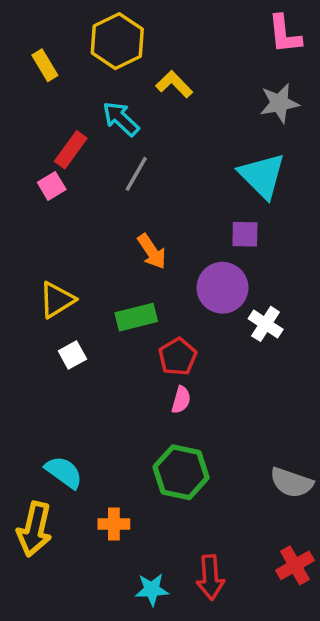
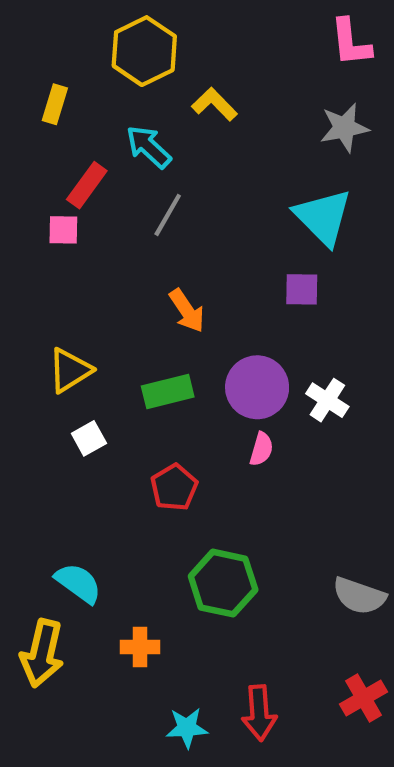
yellow rectangle: (45, 65) -> (55, 104), moved, turned 48
pink square: (52, 186) -> (63, 230), turned 32
purple circle: (222, 288) -> (257, 387), moved
red pentagon: (178, 357) -> (174, 487), moved
pink semicircle: (181, 400) -> (261, 449), moved

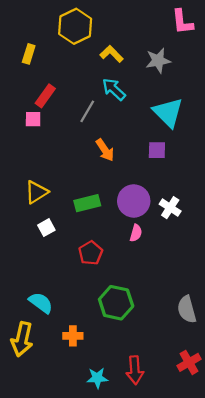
gray star: (344, 128) -> (158, 61), moved
cyan arrow: (149, 147) -> (114, 89), moved
orange arrow: (187, 311) -> (105, 150), moved
gray semicircle: (359, 596) -> (187, 309), turned 56

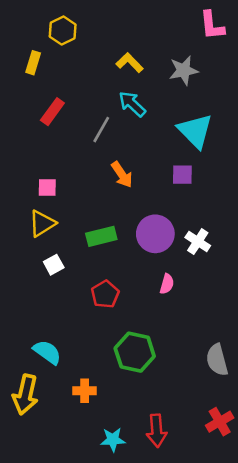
yellow hexagon: (75, 26) -> (63, 31), moved, size x0.7
pink square: (33, 119) -> (47, 187), moved
pink semicircle: (136, 233) -> (167, 284), moved

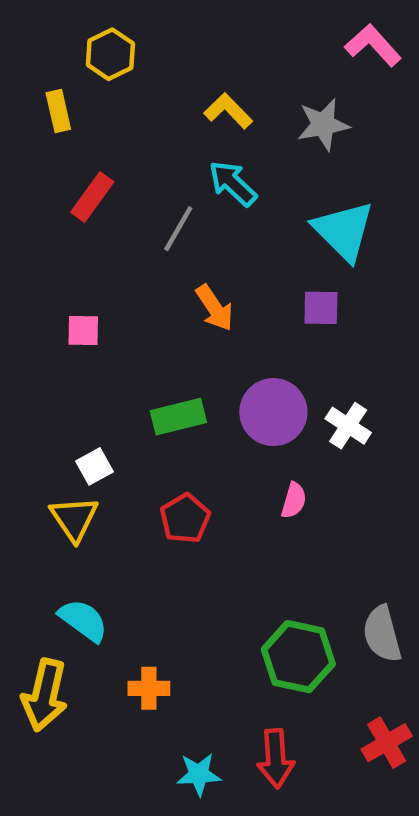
pink L-shape: (212, 25) -> (373, 45), turned 144
yellow rectangle: (33, 63) -> (58, 111), turned -30
yellow triangle: (42, 224) -> (74, 518), moved, turned -32
green hexagon: (135, 352) -> (298, 657), moved

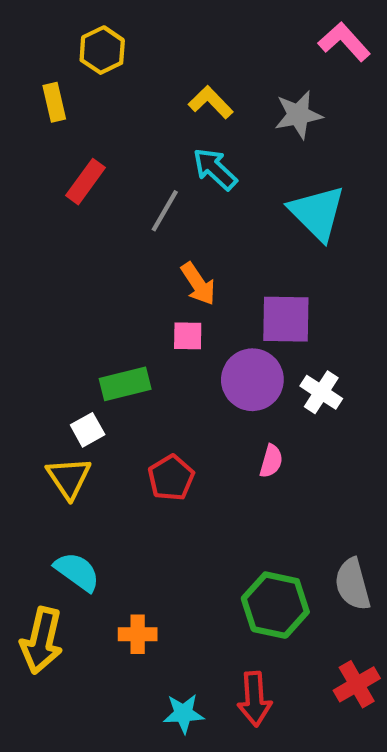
purple square: (321, 308) -> (286, 319), moved, size x1.5
pink square: (83, 331) -> (188, 336), moved
green rectangle: (178, 417) -> (125, 384), moved

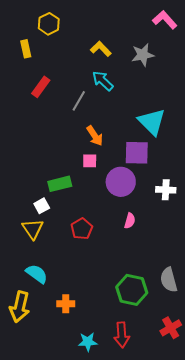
cyan triangle: (317, 213) -> (152, 122), moved
white cross: (321, 392) -> (166, 190), moved, turned -30

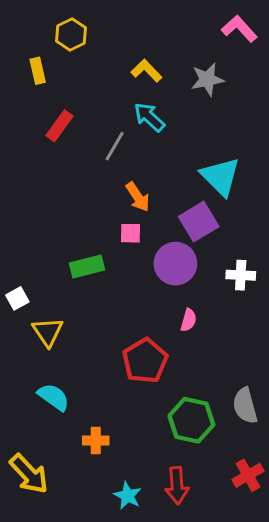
purple square: (137, 153) -> (199, 222), turned -32
white square: (42, 206) -> (17, 298), moved
red pentagon: (82, 229) -> (145, 361), moved, size x1.4
yellow arrow: (20, 307) -> (29, 474), moved, turned -56
cyan star: (88, 342) -> (128, 496), turned 30

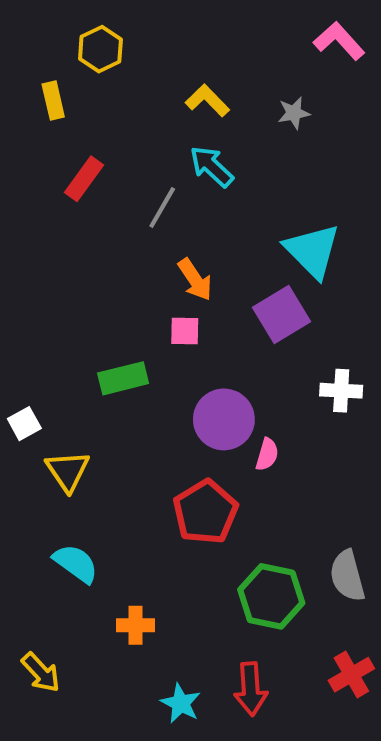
gray star: (207, 79) -> (294, 113), size x0.7
purple circle: (175, 264) -> (224, 419), moved
yellow arrow: (29, 474) -> (41, 672), size x0.7

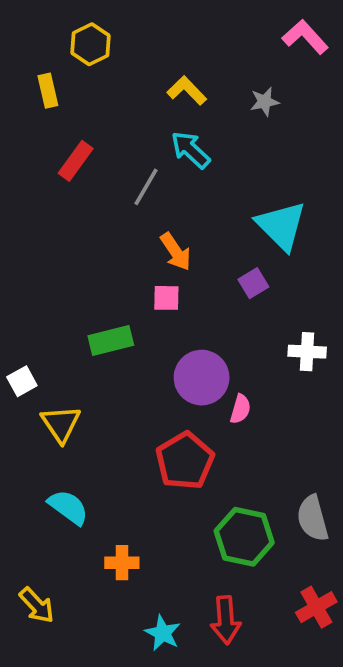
purple square: (281, 315) -> (253, 283), size x0.6

